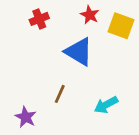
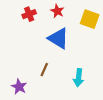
red star: (90, 15) -> (57, 11), moved
cyan arrow: (106, 105) -> (79, 78), turned -54

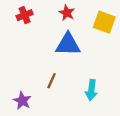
red cross: (29, 14) -> (25, 15), moved
blue triangle: (58, 38) -> (68, 44), turned -30

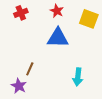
brown line: (52, 81) -> (30, 69), moved

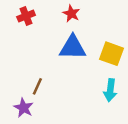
yellow square: (89, 19) -> (112, 54), moved
cyan arrow: (78, 77) -> (110, 90), moved

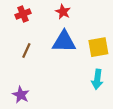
yellow square: (112, 54) -> (98, 47), turned -30
brown line: (37, 86) -> (26, 51), moved

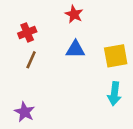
red cross: (23, 14) -> (27, 32), moved
blue triangle: (64, 42) -> (75, 49), size x0.7

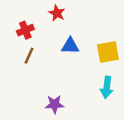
red star: (74, 14) -> (57, 13), moved
purple star: (25, 112) -> (54, 104), moved, turned -30

